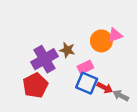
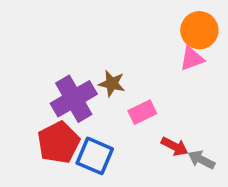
orange circle: (101, 41) -> (199, 30), moved
blue square: (87, 83) -> (95, 156), moved

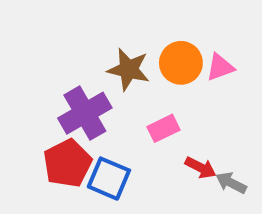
orange circle: (199, 30) -> (181, 63), moved
brown star: (112, 84) -> (129, 69), moved, size x1.4

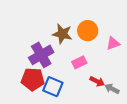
pink triangle: (220, 67) -> (113, 43), moved
red pentagon: (67, 163) -> (33, 79), turned 30

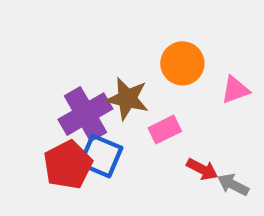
brown star: (62, 34) -> (127, 99), moved
red pentagon: (33, 79) -> (68, 165), turned -30
blue square: (53, 87) -> (101, 156), moved

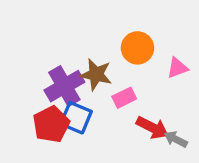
red arrow: (202, 169) -> (152, 128), size x1.4

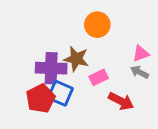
orange circle: (137, 48) -> (97, 25), moved
purple cross: (64, 86) -> (51, 68), turned 32
gray arrow: (176, 139) -> (139, 72), moved

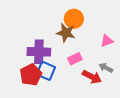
brown star: (76, 59) -> (66, 33), moved
gray arrow: (139, 72) -> (106, 68), moved

